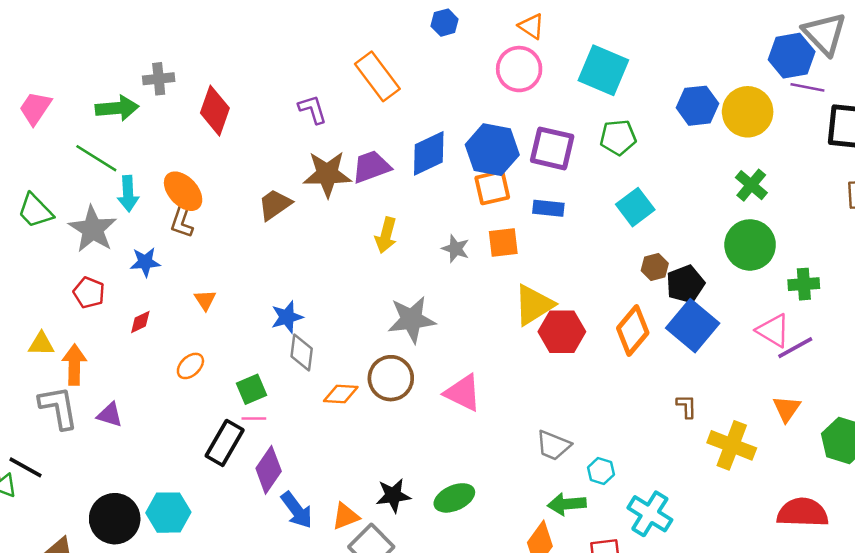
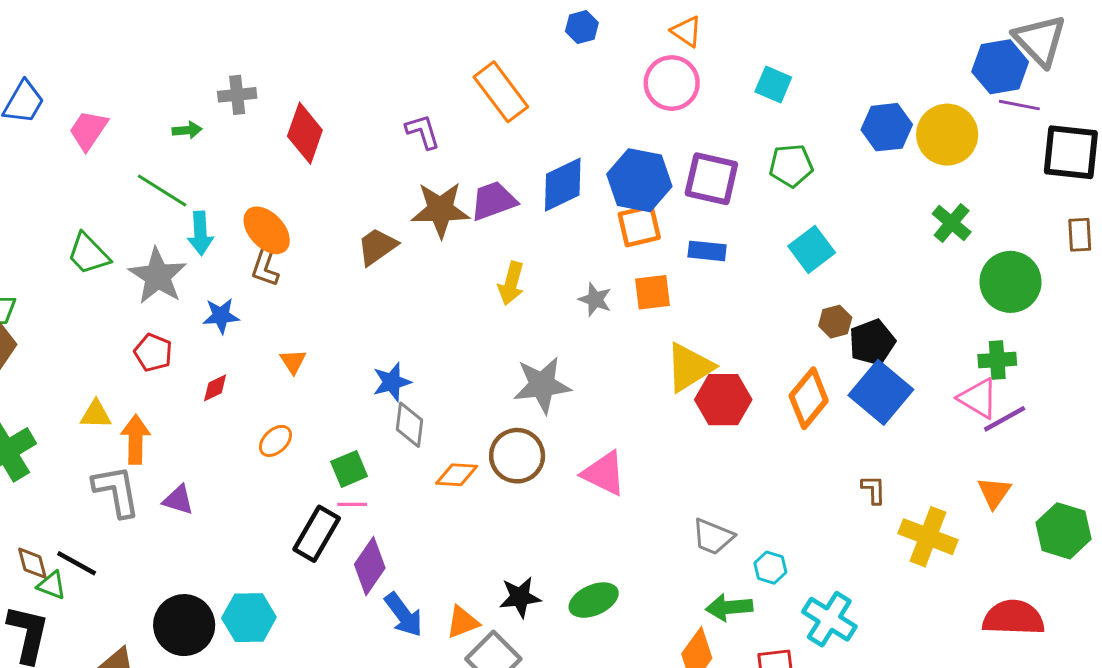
cyan square: (603, 70) -> (773, 84), size x0.6
green arrow: (117, 108) -> (187, 130), size x0.6
green circle: (750, 245) -> (1010, 282), moved
green cross: (804, 284) -> (997, 360), moved

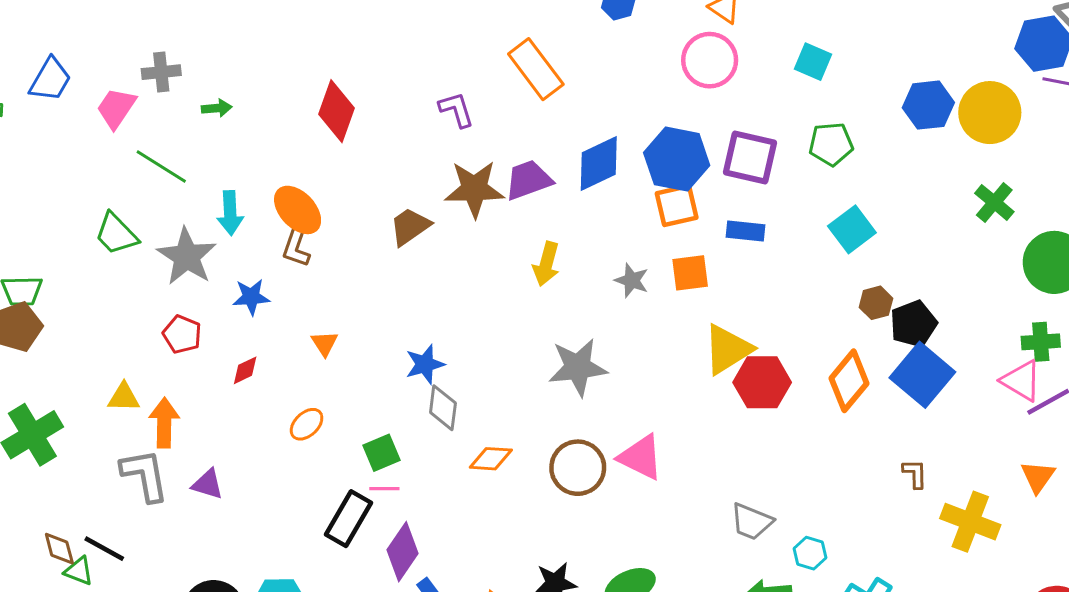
gray cross: (237, 95) -> (161, 72), moved
green line: (162, 191) -> (161, 167), moved
brown circle: (517, 456) -> (578, 468), moved

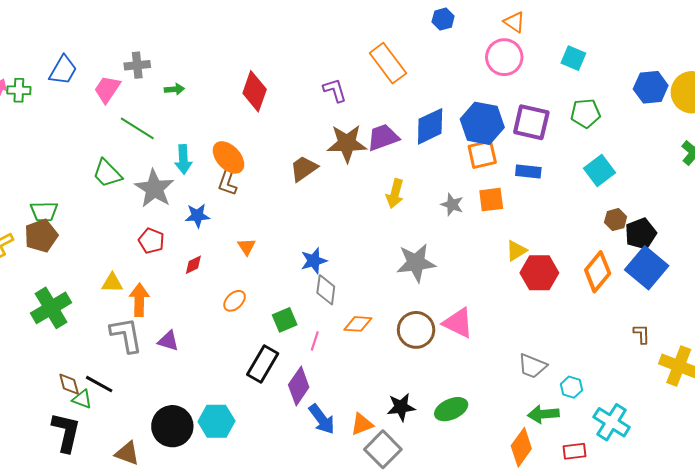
yellow triangle: (728, 349) -> (516, 251), size x0.6
pink line: (384, 489) -> (315, 341), moved, turned -72

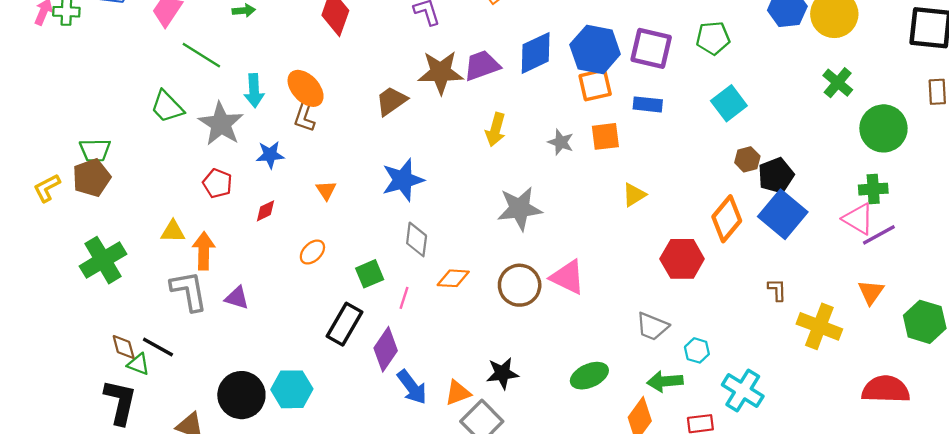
blue star: (314, 261) -> (403, 180), moved, size x1.4
red hexagon: (539, 273) -> (682, 259), moved
green ellipse: (451, 409) -> (589, 376), moved

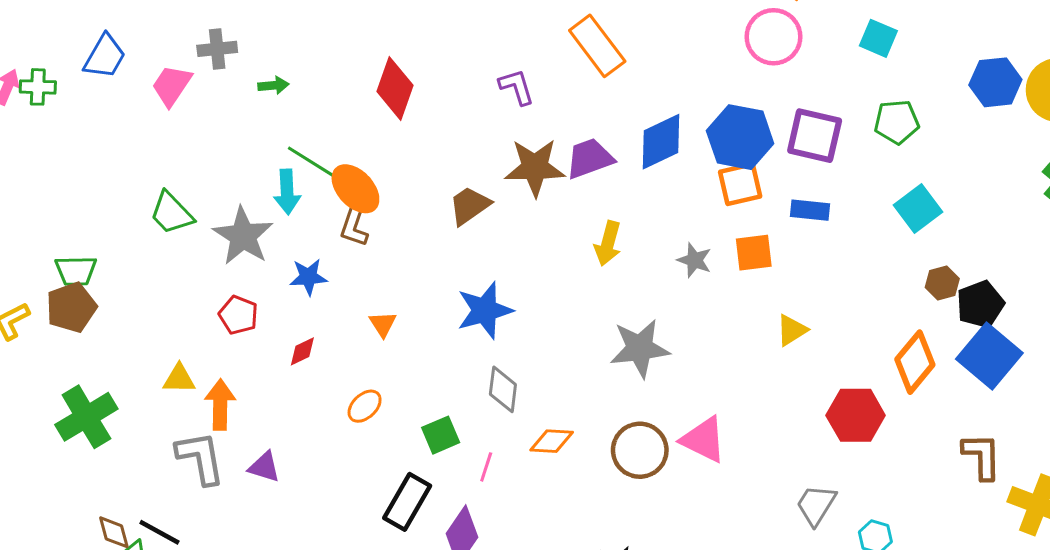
green line: (201, 55) -> (313, 163), moved
brown L-shape: (777, 290) -> (982, 456), size x1.6
gray trapezoid: (652, 326) -> (816, 505), turned 100

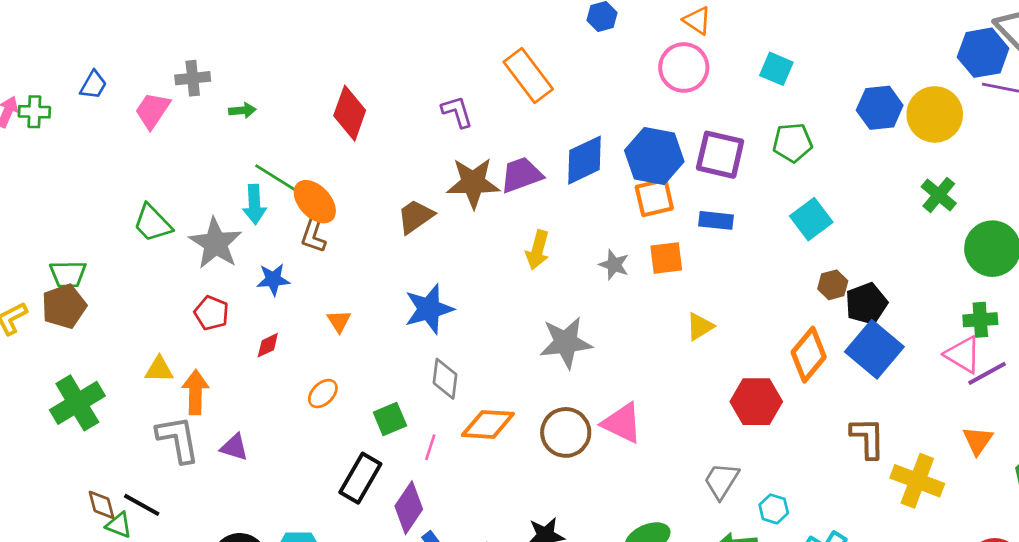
blue trapezoid: (105, 57) -> (93, 85), size x0.7
orange diamond: (552, 441) -> (488, 424), size x1.4

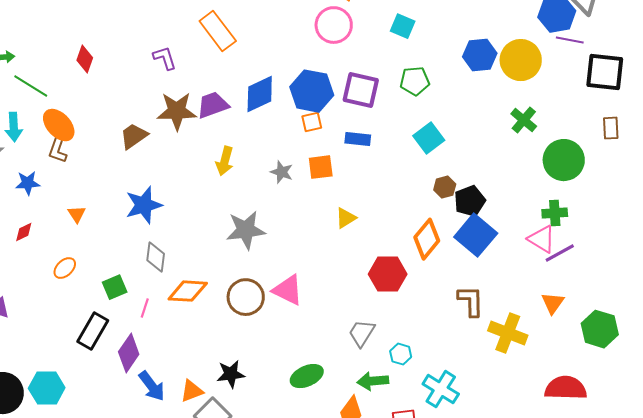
red diamond: (350, 113) -> (85, 59), size x0.7
green line: (277, 179) -> (31, 86), moved
orange square: (654, 198) -> (312, 122), size x0.7

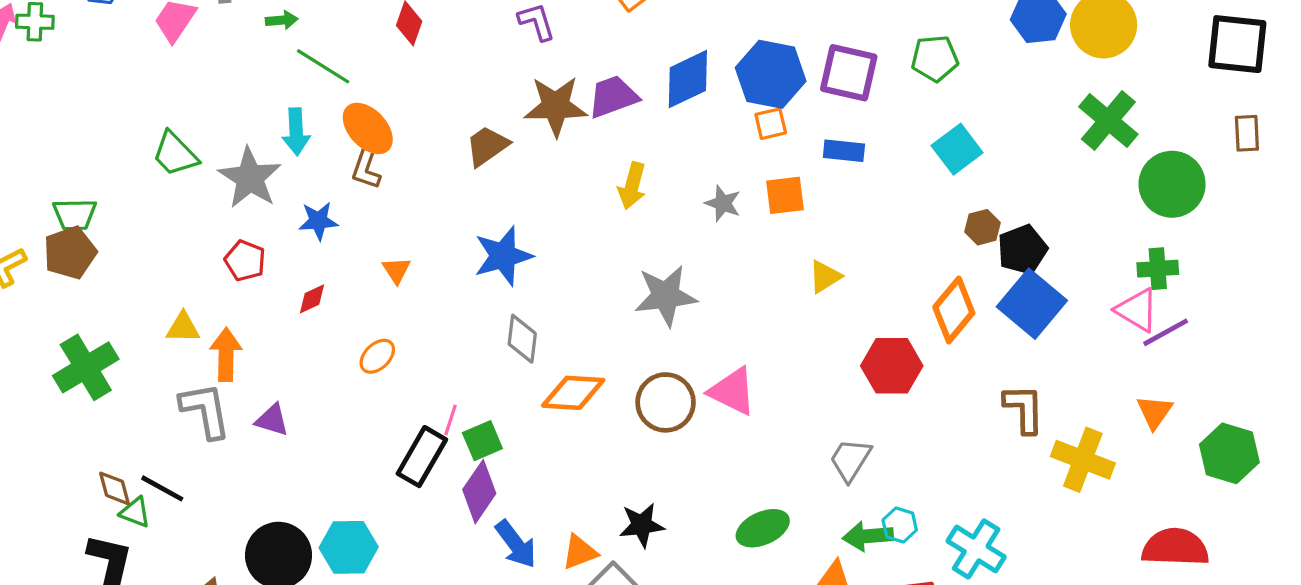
green cross: (524, 120) -> (1108, 121), size x1.4
green square: (115, 287) -> (482, 441), moved
pink line: (145, 308) -> (451, 420), moved
cyan hexagon: (401, 354) -> (900, 525), moved

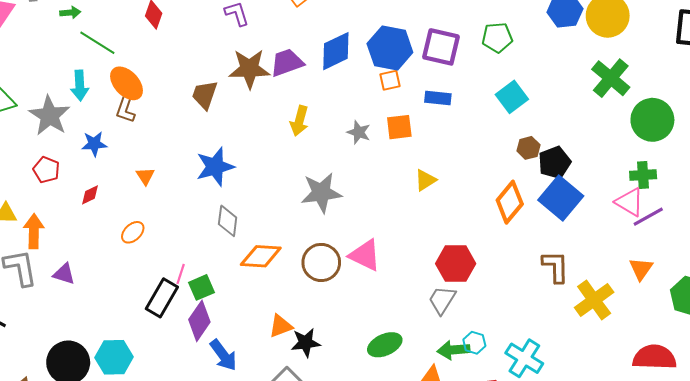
brown trapezoid: (487, 146) -> (205, 95), turned -36
red hexagon: (892, 366) -> (456, 264), moved
yellow cross: (1083, 460) -> (594, 300), turned 33
orange triangle: (580, 552) -> (281, 326), moved

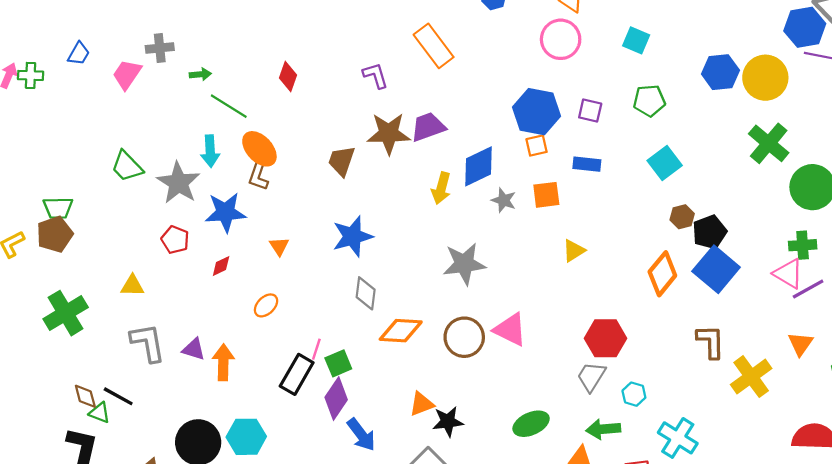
purple square: (441, 47) -> (590, 110), size x0.6
blue diamond: (336, 51) -> (478, 166), moved
blue star: (94, 144) -> (225, 212), size x1.5
orange arrow: (34, 231) -> (223, 362), moved
cyan hexagon: (474, 343) -> (634, 394), moved

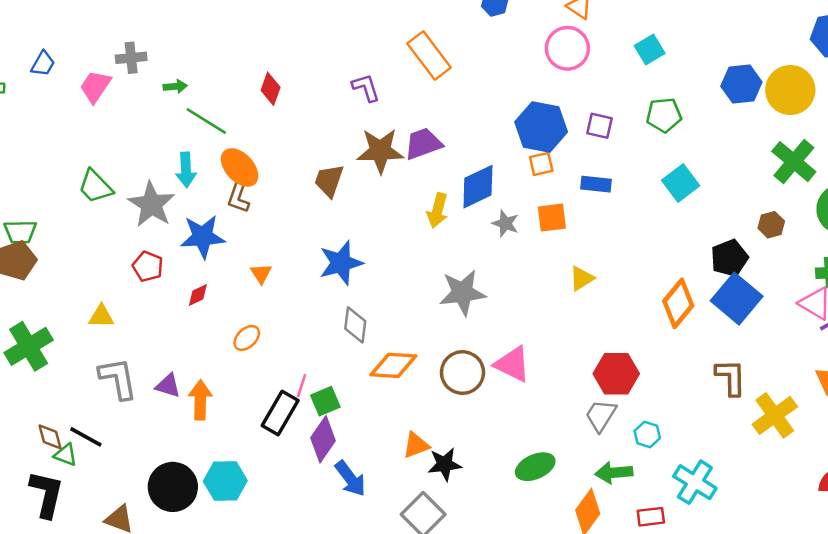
cyan square: (636, 40) -> (650, 49), turned 36
brown hexagon: (682, 217) -> (771, 225), moved

